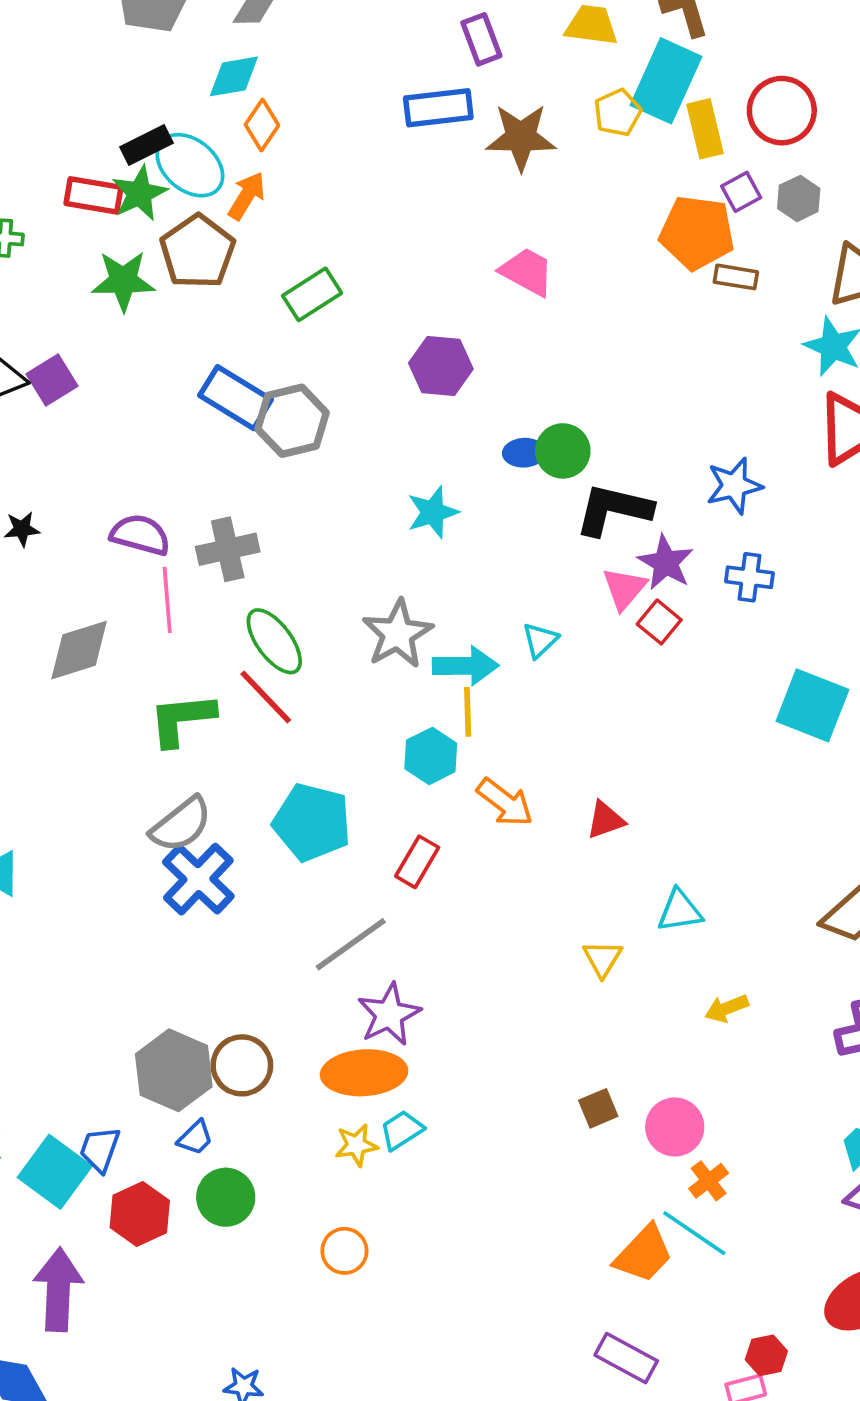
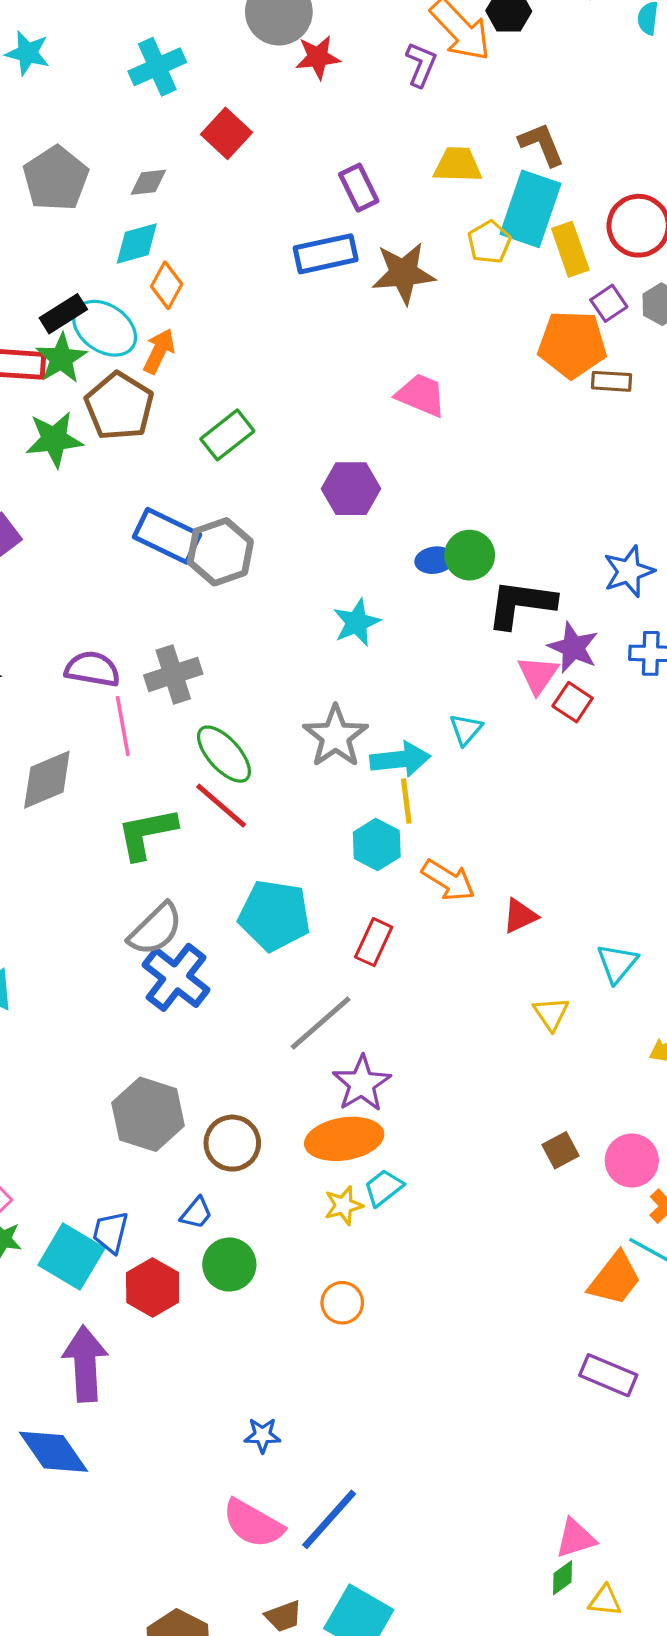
red triangle: (605, 820) -> (520, 916), moved
cyan triangle: (680, 911) -> (617, 963), turned -36
gray hexagon: (174, 1070) -> (148, 1114), moved

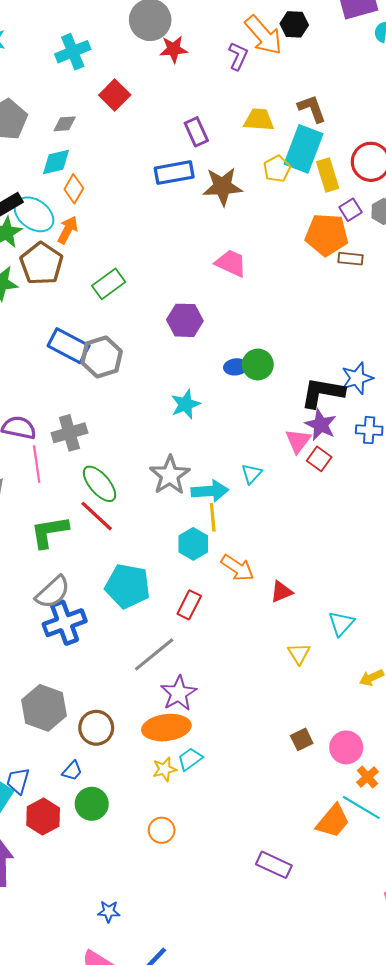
black L-shape: (521, 604) -> (323, 393), moved
blue cross: (176, 977) -> (65, 623), turned 30
purple rectangle: (608, 1375) -> (274, 865), moved

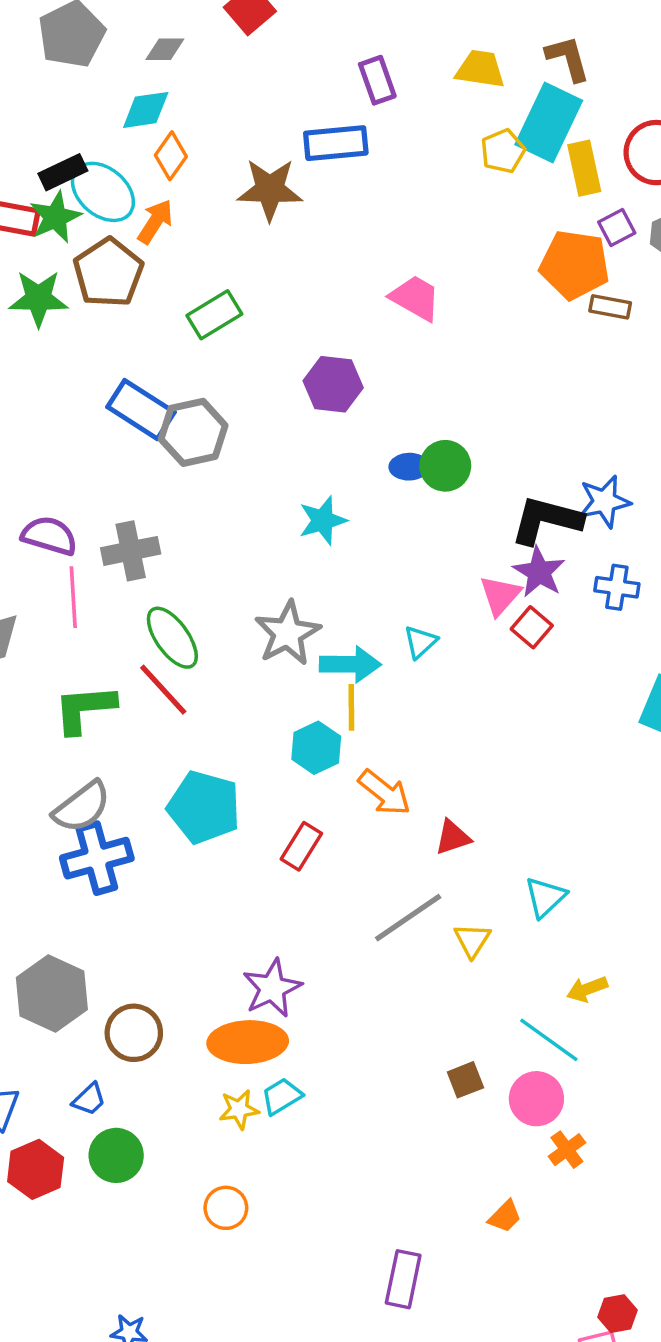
brown star: (222, 186) -> (270, 190), moved
gray line: (154, 654) -> (408, 918), moved
cyan line: (361, 807) -> (549, 1040), moved
orange trapezoid: (333, 821) -> (505, 1217), size x0.6
purple rectangle: (274, 865) -> (403, 1279), turned 72

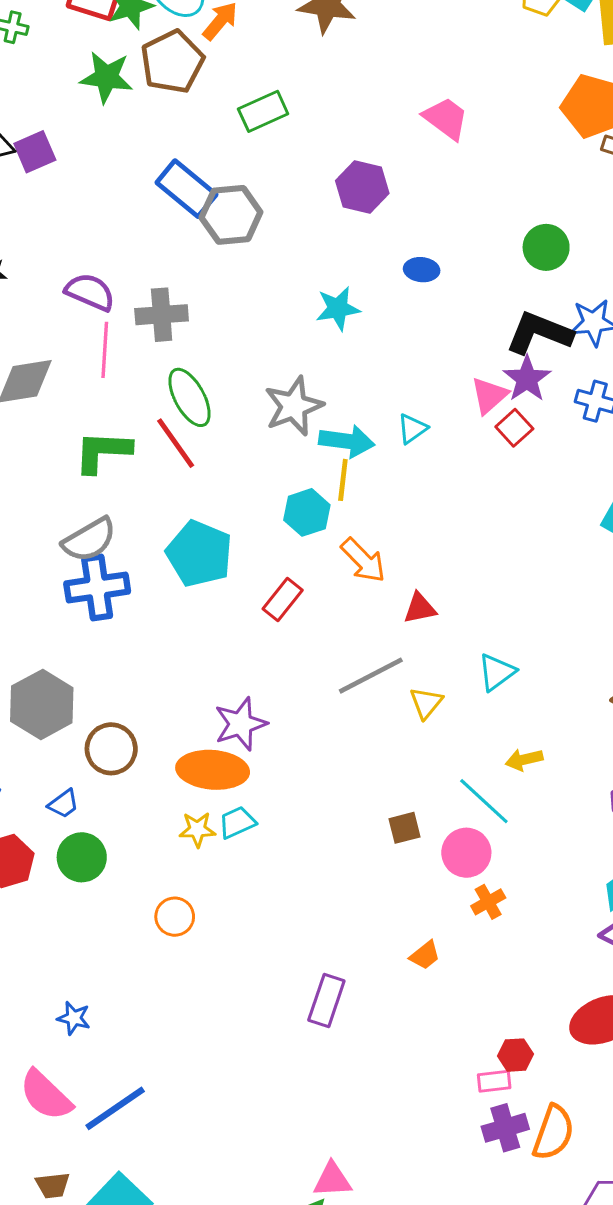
green circle: (445, 466) -> (546, 247), moved

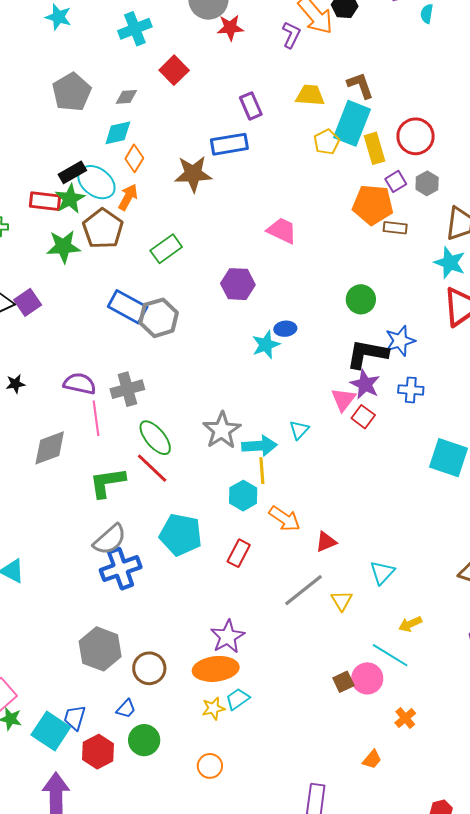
cyan star: (338, 308) -> (266, 345), moved
pink circle: (466, 853) -> (367, 678), moved

